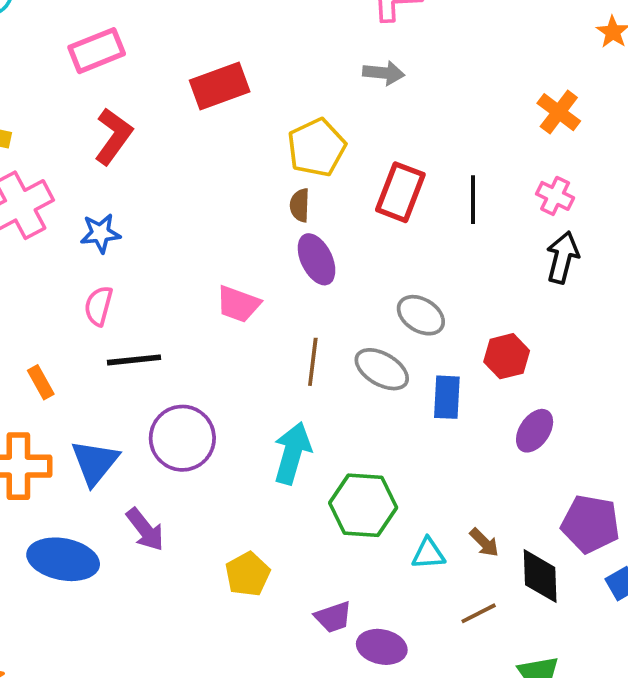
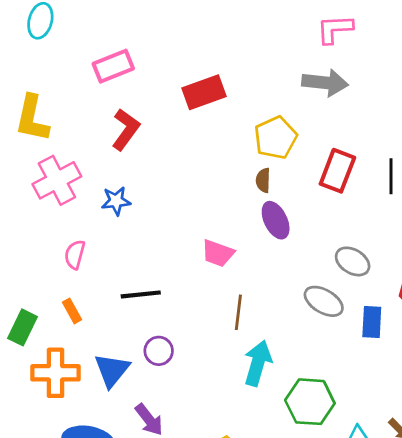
gray arrow: (384, 73) -> (325, 83), size x1.5
pink semicircle: (99, 306) -> (75, 255), moved
brown line: (313, 362) -> (238, 312), moved
purple circle: (182, 438) -> (159, 351), moved, size x0.6

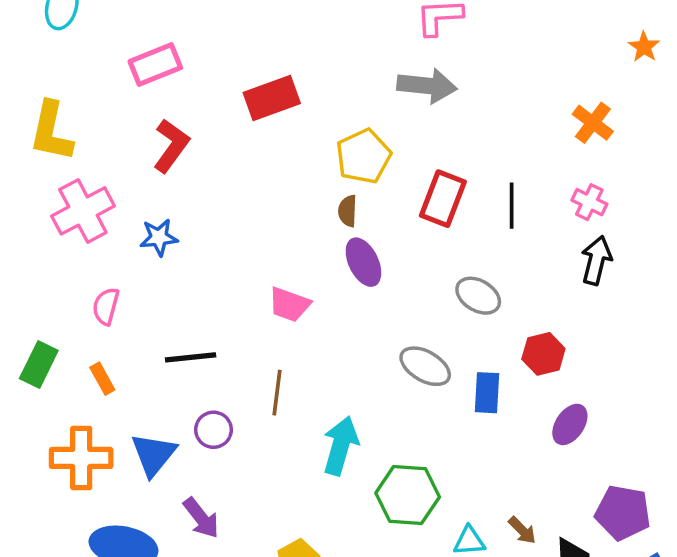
gray ellipse: (353, 261) -> (478, 296), moved
brown line: (238, 312) -> (277, 393), moved
green rectangle: (22, 327) -> (39, 364), moved

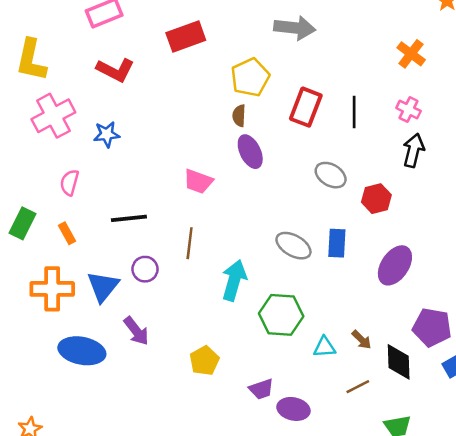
red L-shape: (171, 146) -> (115, 70), turned 81
red hexagon: (543, 354) -> (376, 199), moved
gray ellipse: (425, 366) -> (293, 246), moved
purple ellipse: (570, 424) -> (395, 265), size x1.4

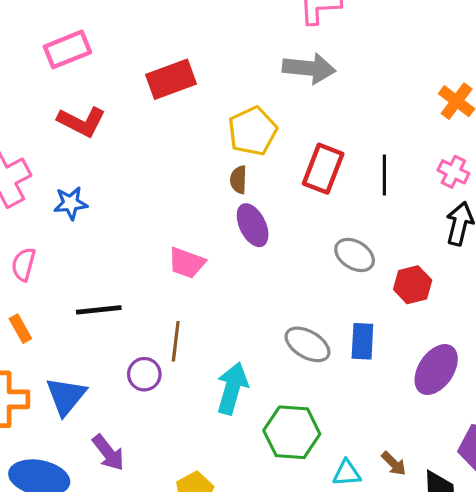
purple circle: (145, 269) -> (144, 374), moved

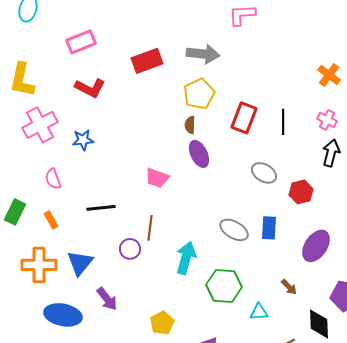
gray arrow: (309, 68) -> (203, 54), moved
pink semicircle: (24, 264) -> (53, 179), turned -35
brown arrow: (394, 464) -> (289, 287), moved

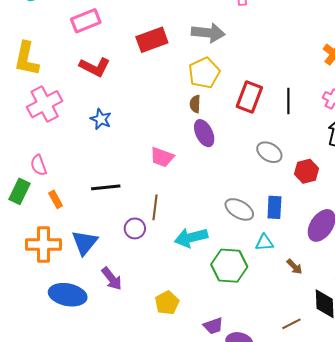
blue star: (83, 140) -> (101, 119), moved, turned 30
pink semicircle: (53, 179) -> (39, 165), moved
cyan arrow: (186, 258) -> (191, 238), turned -120
cyan triangle: (259, 312) -> (264, 243), moved

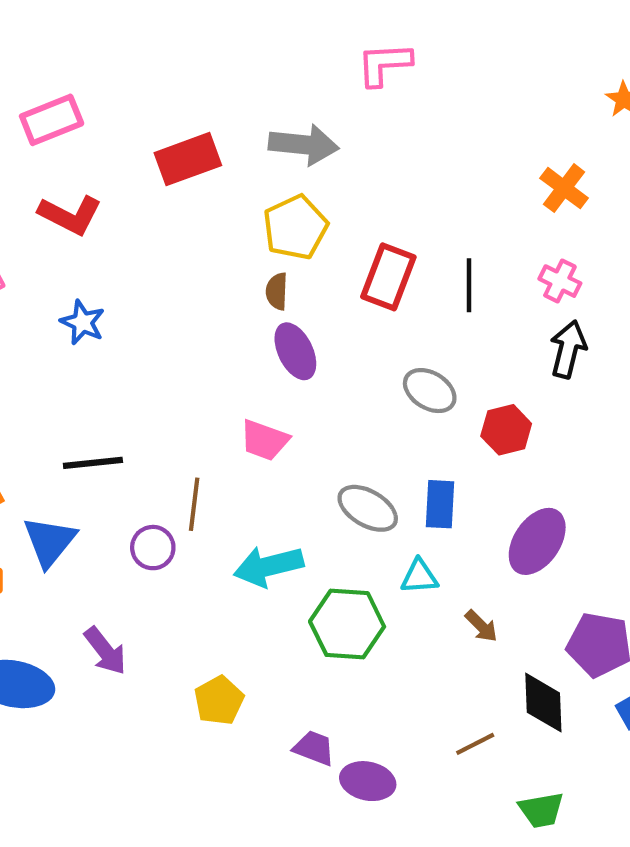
pink trapezoid: (162, 157) -> (264, 440), moved
blue triangle: (85, 243) -> (49, 541), moved
purple trapezoid: (213, 326) -> (314, 748), turned -140

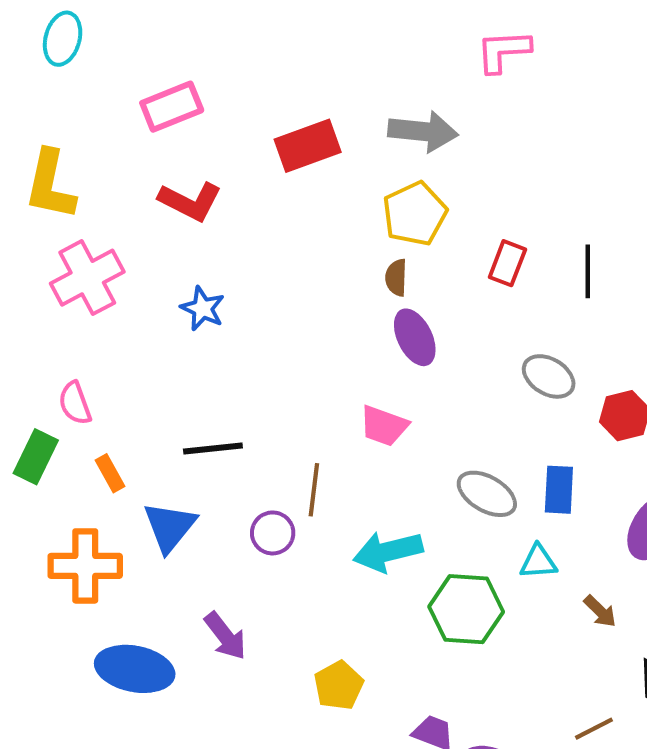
red rectangle: (388, 277) -> (507, 263), size x0.7

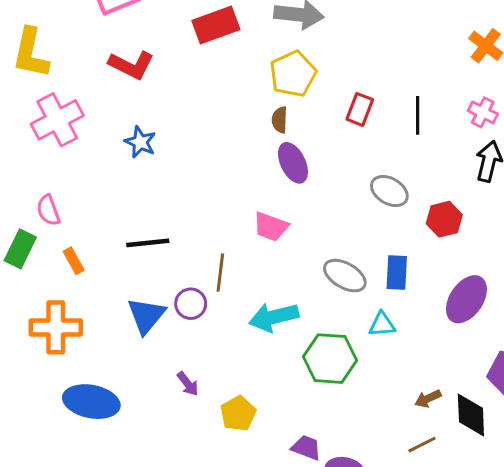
blue triangle: (170, 527) -> (146, 316), moved
brown arrow: (600, 611) -> (428, 399), moved, turned 110
purple arrow: (225, 636) -> (188, 384), moved, size x0.7

